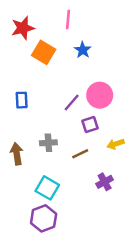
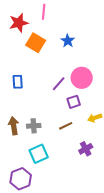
pink line: (68, 19) -> (44, 12), moved
gray cross: (48, 143) -> (34, 126), moved
cyan square: (47, 188) -> (39, 154), turned 36
purple hexagon: (44, 218) -> (21, 179), moved

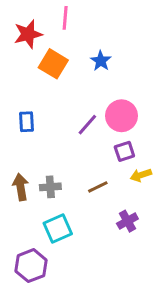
purple square: (74, 102) -> (124, 151), moved

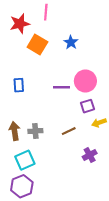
purple line: (87, 125) -> (61, 87), turned 49
cyan square: (58, 229) -> (25, 160), moved

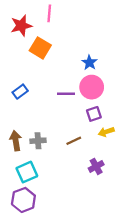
blue star: (71, 42) -> (89, 63), moved
blue rectangle: (19, 85) -> (20, 92), turned 56

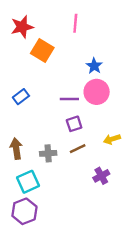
pink line: (49, 13) -> (75, 23), moved
purple square: (94, 114) -> (74, 124), moved
gray cross: (38, 141) -> (48, 153), moved

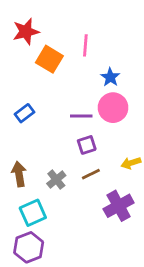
pink line: (75, 23) -> (85, 45), moved
gray cross: (48, 153) -> (56, 180), turned -35
purple cross: (101, 176) -> (119, 206), size x1.5

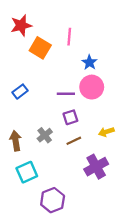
gray cross: (56, 180) -> (45, 135), moved
purple hexagon: (29, 247) -> (53, 200), moved

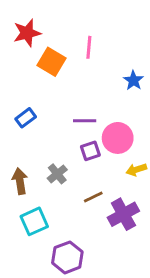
blue star: (89, 62) -> (133, 80), moved
pink circle: (92, 87) -> (118, 138), moved
brown line: (74, 141) -> (93, 197), moved

